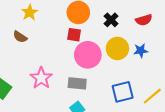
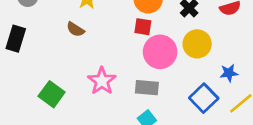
blue star: (141, 51) -> (229, 73), moved
blue square: (123, 92) -> (204, 98), turned -30

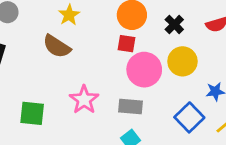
brown semicircle: (75, 29) -> (57, 46), size x1.5
green square: (52, 94) -> (32, 113), turned -30

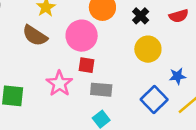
red square: (126, 44) -> (86, 65), moved
pink circle: (144, 70) -> (82, 36), moved

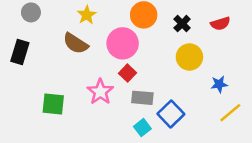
red square: (86, 65) -> (128, 73), turned 35
blue square: (154, 100) -> (171, 114), moved

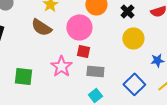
red square: (128, 73) -> (83, 51), turned -32
blue square: (171, 114) -> (134, 84), moved

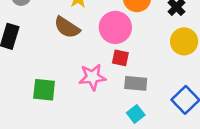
pink star: (61, 66) -> (92, 77), turned 30

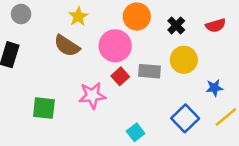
red square: (120, 58) -> (120, 76), turned 36
gray rectangle: (136, 83) -> (150, 71), moved

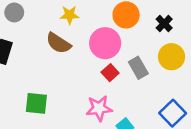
yellow star: (78, 17) -> (70, 15), turned 30
gray rectangle: (150, 71) -> (138, 68), turned 55
pink star: (92, 95) -> (99, 108), moved

